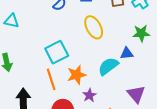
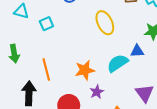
cyan square: (57, 52) -> (46, 24), moved, size x0.6
orange line: (51, 79) -> (46, 69), moved

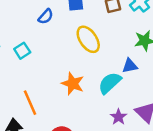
orange star: (85, 70) -> (73, 84), moved, turned -30
purple star: (97, 92) -> (118, 117), moved

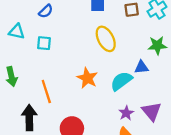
blue semicircle: (46, 17) -> (46, 11), moved
cyan square: (22, 51) -> (44, 43), turned 32

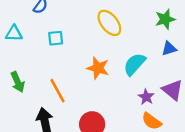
cyan square: (44, 43) -> (56, 38), moved
blue triangle: (141, 67) -> (169, 49), moved

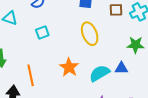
cyan square: (56, 38) -> (42, 32), turned -32
blue triangle: (169, 49) -> (121, 68), moved

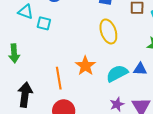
cyan square: (42, 32) -> (44, 23), moved, turned 32
orange line: (31, 75) -> (59, 78), moved

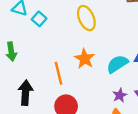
cyan square: (44, 23) -> (39, 19), turned 32
yellow ellipse: (108, 31) -> (86, 18), moved

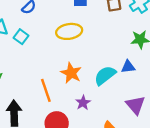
yellow ellipse: (86, 18) -> (69, 31), turned -70
purple star: (120, 95) -> (83, 103), moved

